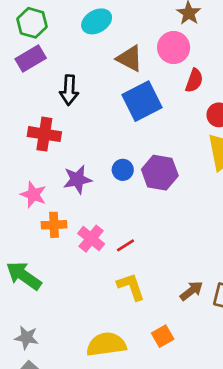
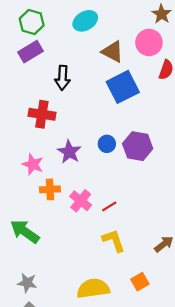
purple star: (77, 179) -> (69, 152), turned -30

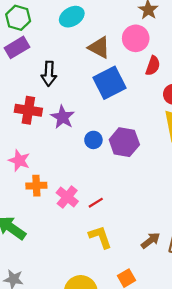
purple star: (69, 152) -> (63, 117), moved

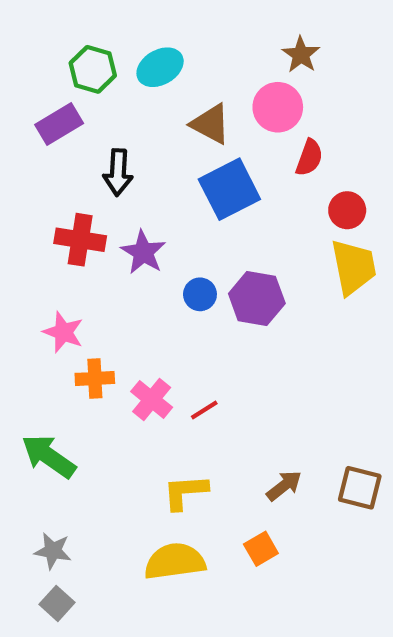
green hexagon: (18, 18) -> (93, 69), moved
yellow L-shape: (100, 237) -> (185, 492), moved, turned -75
brown arrow: (151, 240) -> (284, 486), moved

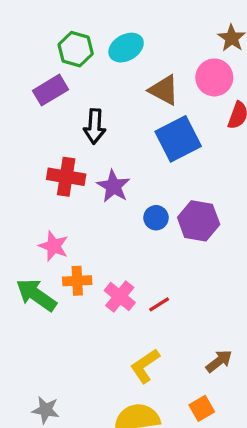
green arrow: (49, 456) -> (36, 295), moved
yellow L-shape: (185, 492) -> (145, 366), turned -30

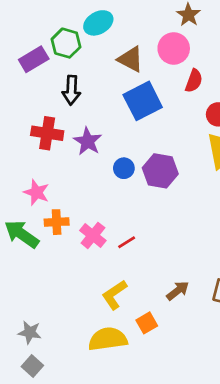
green hexagon: (76, 49) -> (66, 43), moved
orange square: (202, 408) -> (147, 323), moved

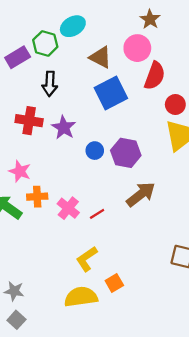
red semicircle: (194, 81) -> (155, 76), size x1.4
brown arrow: (178, 291) -> (141, 194), moved, size x1.5

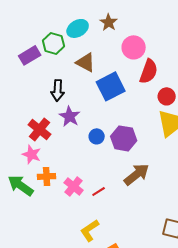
brown star: (150, 19) -> (109, 22), moved
brown triangle: (100, 57) -> (86, 62), moved
black arrow: (50, 84) -> (58, 90), moved
red cross: (29, 121) -> (40, 129), moved, turned 30

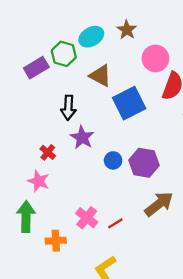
red cross: (40, 129) -> (48, 152), size x0.6
orange cross: (47, 176) -> (56, 241), moved
green arrow: (21, 185) -> (26, 217), turned 56

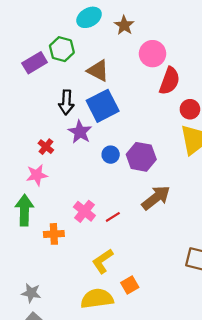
cyan ellipse: (91, 37) -> (89, 17), moved
blue square: (129, 103) -> (103, 106), moved
pink star: (39, 181) -> (37, 175), turned -30

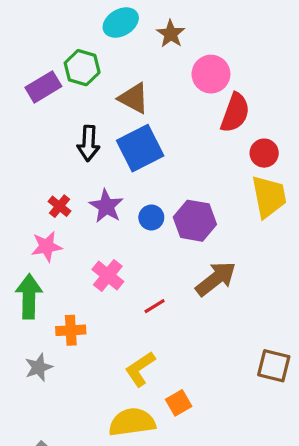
purple star: (80, 132) -> (106, 206), moved
pink cross: (84, 211) -> (108, 275), moved
gray star: (31, 293) -> (39, 367), moved, turned -30

